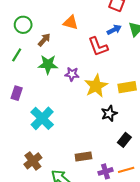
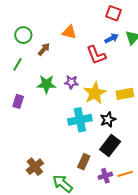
green star: (48, 64) -> (46, 84), moved
cyan cross: (42, 118) -> (80, 120), moved, turned 35
black rectangle: (124, 140) -> (110, 146), moved, size x1.5
brown rectangle: (83, 157) -> (84, 162), turned -56

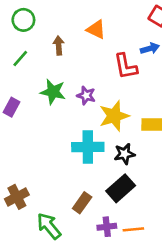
green circle: (23, 35) -> (23, 20), moved
brown arrow: (44, 49) -> (59, 45), turned -56

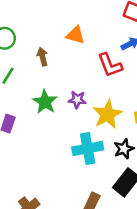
green star: (53, 92) -> (45, 102), turned 30

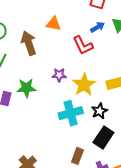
brown arrow: (42, 57) -> (29, 43), size x1.6
green star: (45, 102) -> (26, 88), moved, turned -30

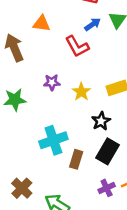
yellow star: (84, 85) -> (81, 92), size x0.7
cyan cross: (71, 113) -> (53, 140), moved
brown rectangle: (77, 156) -> (76, 159), moved

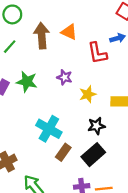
orange triangle: (42, 24) -> (69, 32), moved
cyan cross: (53, 140) -> (49, 129), turned 30

